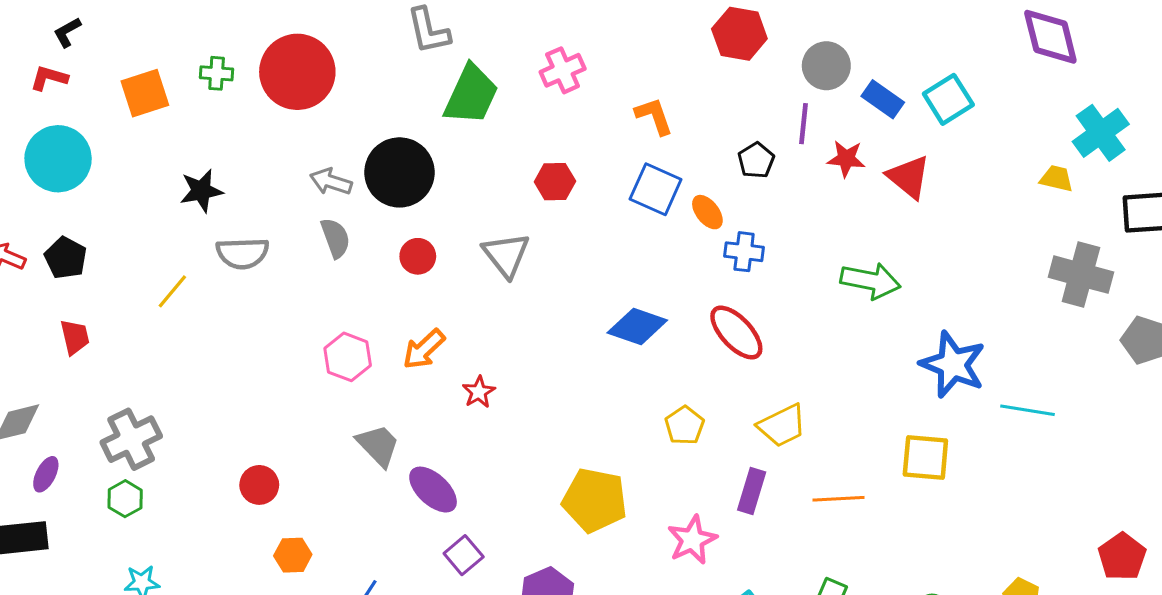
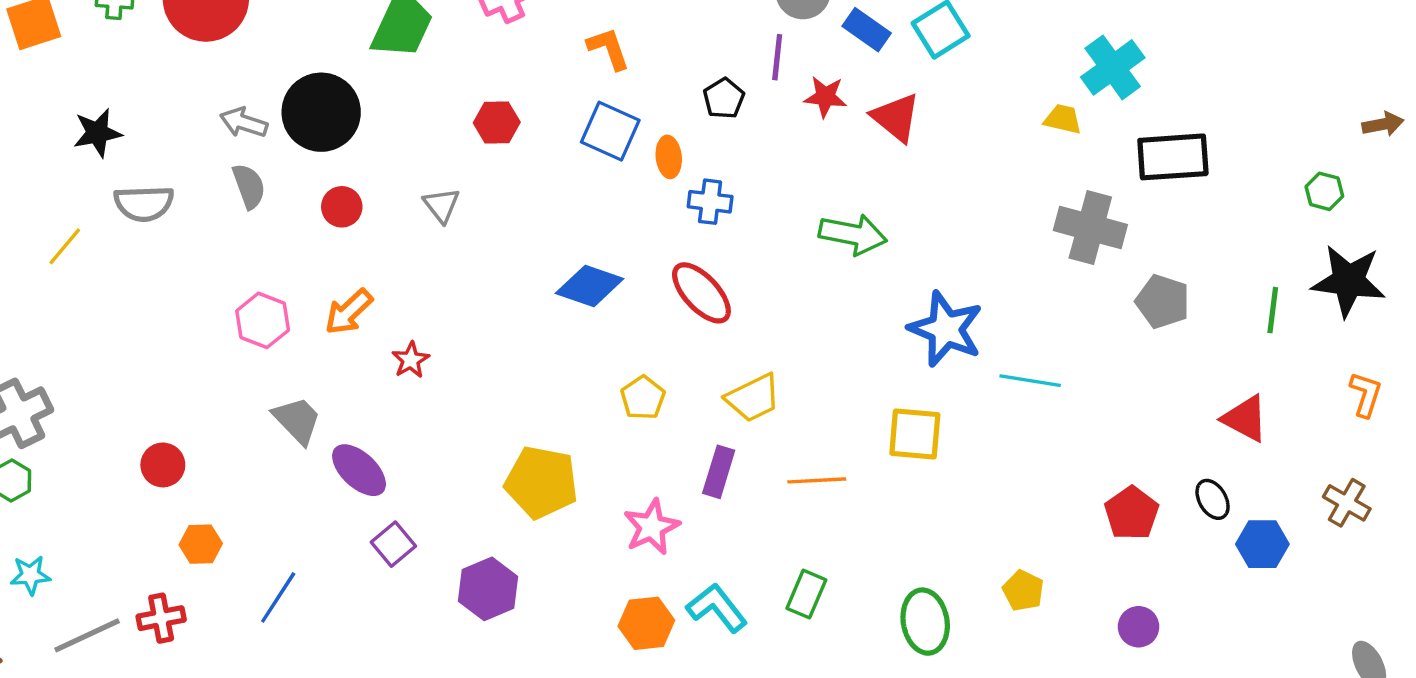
orange ellipse: (707, 212) -> (669, 157), turned 32
gray triangle: (506, 255) -> (442, 205), size x0.7
red pentagon: (1122, 557) -> (1132, 513), moved

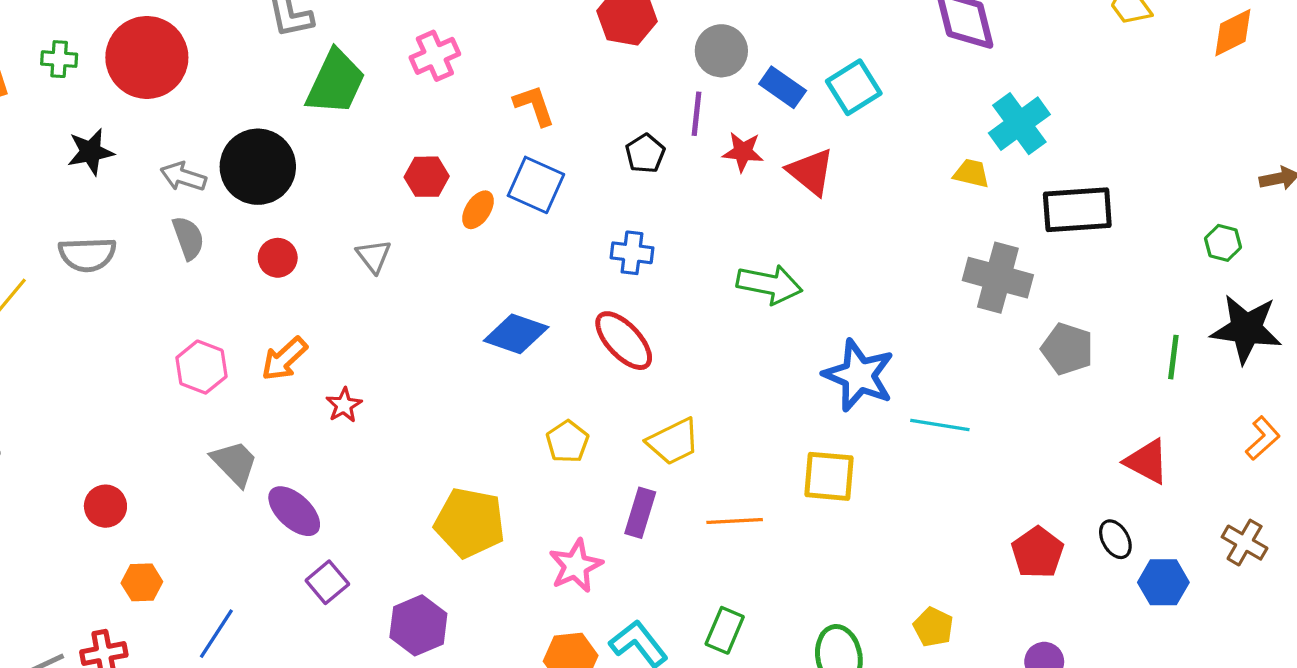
black star: (97, 133) -> (91, 152), moved
orange ellipse: (669, 157) -> (478, 210), moved, turned 39
orange L-shape: (1366, 394) -> (1263, 438), turned 30

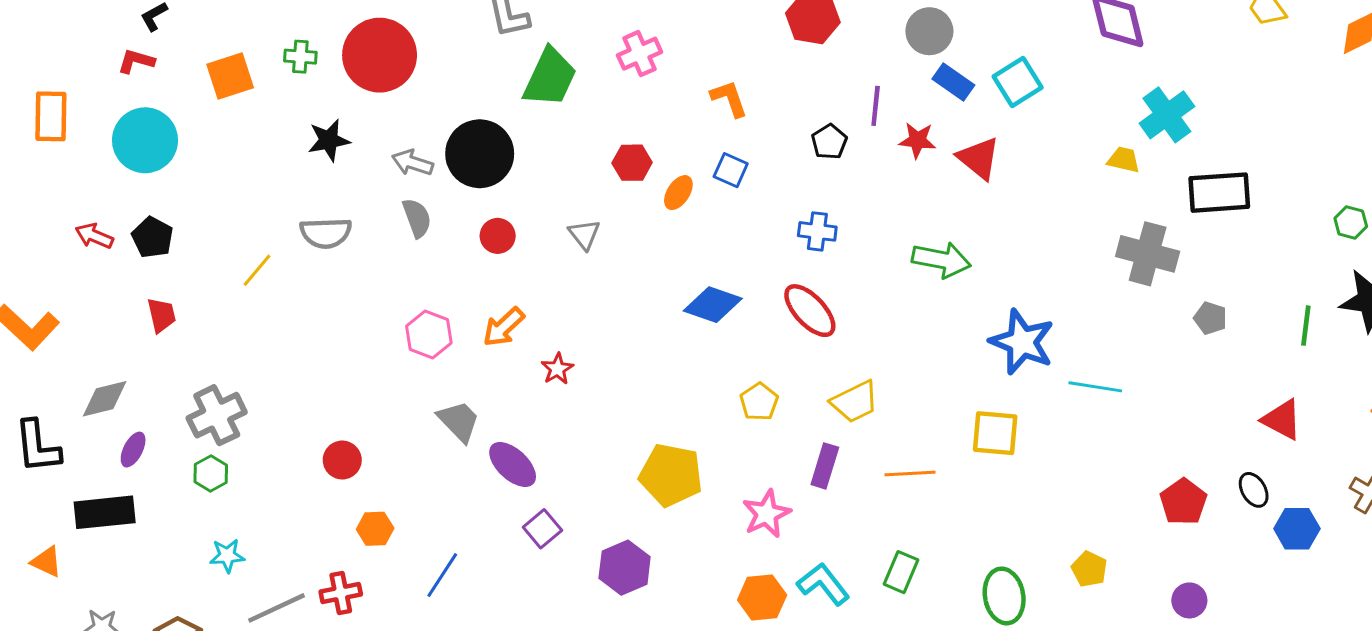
gray circle: (721, 51) -> (929, 31), moved
blue square: (536, 185) -> (731, 170), size x0.7
gray pentagon: (1067, 349) -> (1210, 318), size x0.7

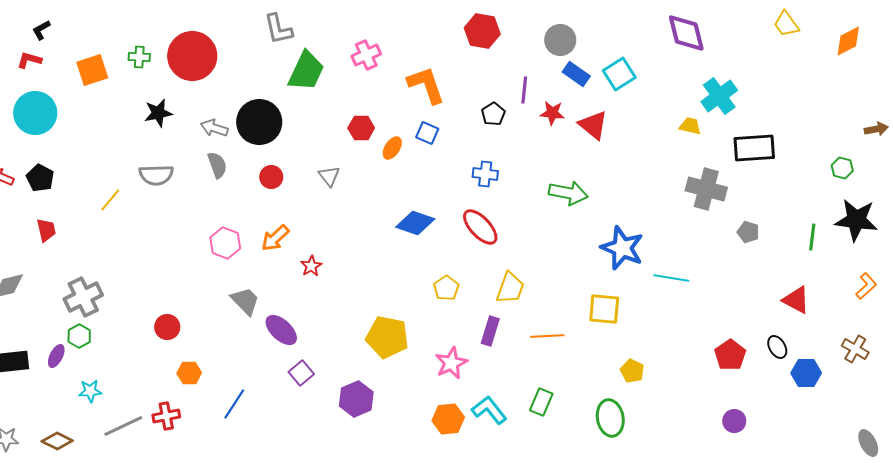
orange L-shape: (729, 98) -> (426, 85), size x1.5
yellow trapezoid: (855, 402) -> (510, 288), turned -44
purple ellipse: (133, 450) -> (56, 356), moved
yellow pentagon: (1089, 569) -> (632, 371), moved

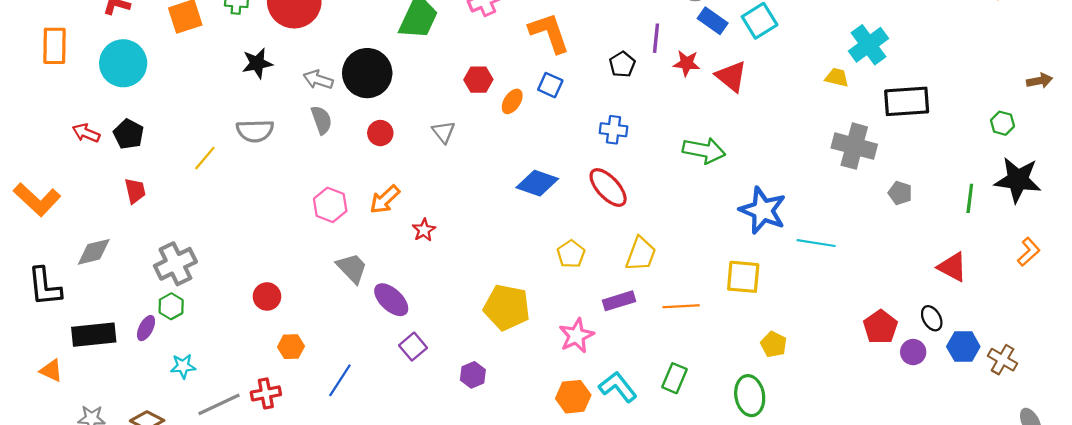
purple rectangle: (490, 331) -> (619, 301), turned 56
brown cross: (855, 349) -> (1003, 360), moved
purple hexagon: (356, 399) -> (473, 375), size x0.7
purple circle: (734, 421) -> (913, 352), moved

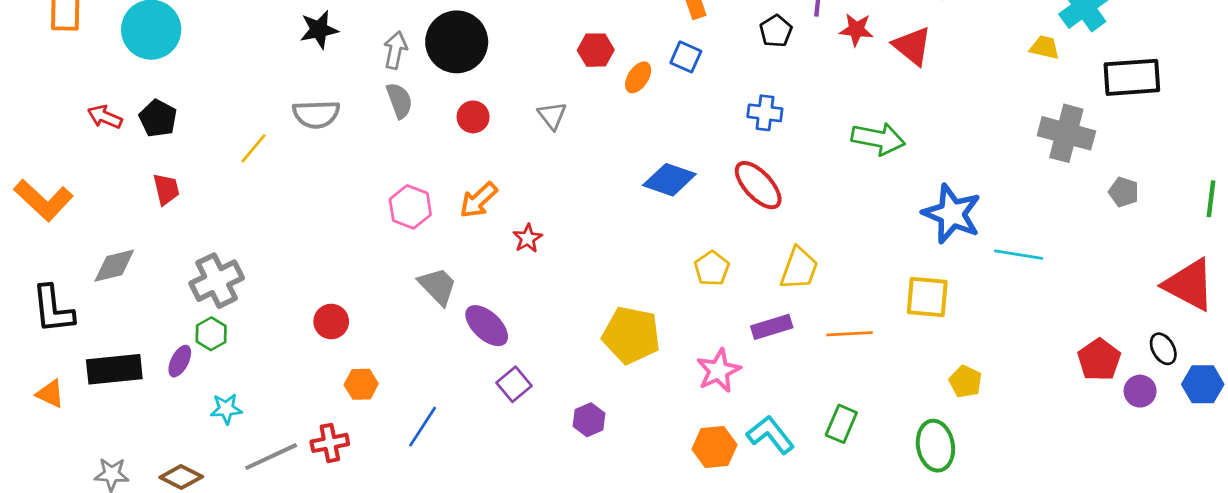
gray arrow: (318, 80) -> (395, 50), turned 84
red triangle: (952, 267) -> (1189, 285), size x1.4
orange triangle: (51, 371) -> (50, 394), moved

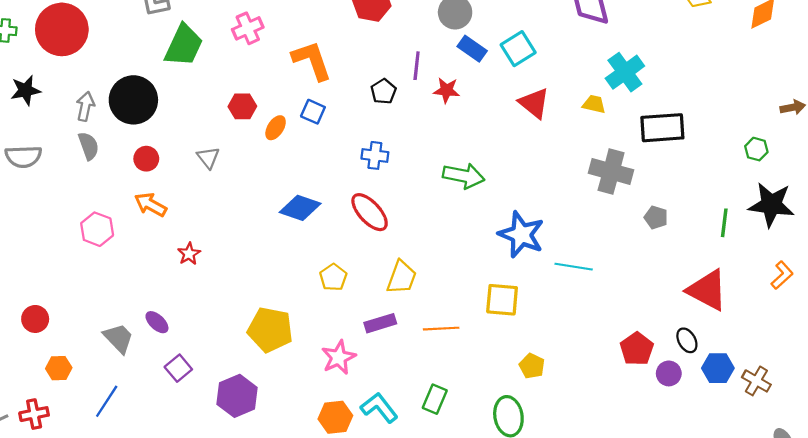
red triangle: (912, 46) -> (534, 103), moved
orange arrow: (479, 200) -> (151, 205), moved, turned 72
gray trapezoid: (438, 286) -> (118, 338), moved
purple ellipse: (487, 326) -> (157, 322), size x0.7
purple hexagon: (589, 420) -> (237, 396), size x1.6

